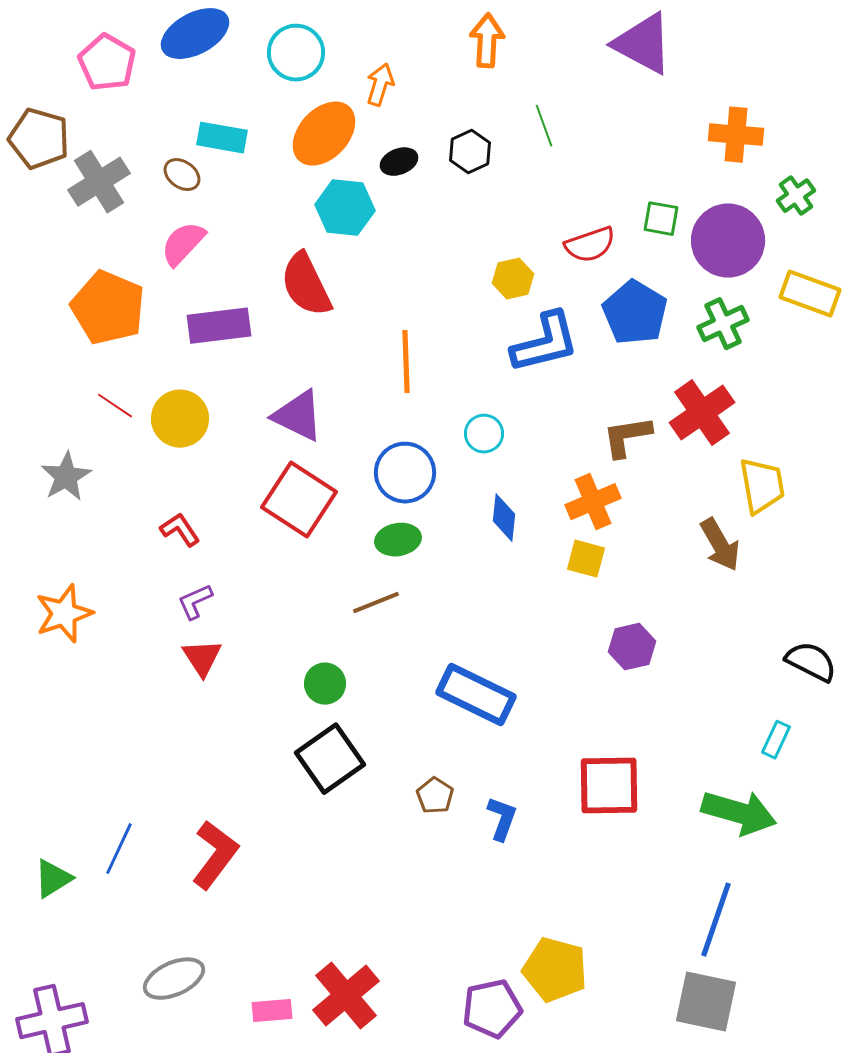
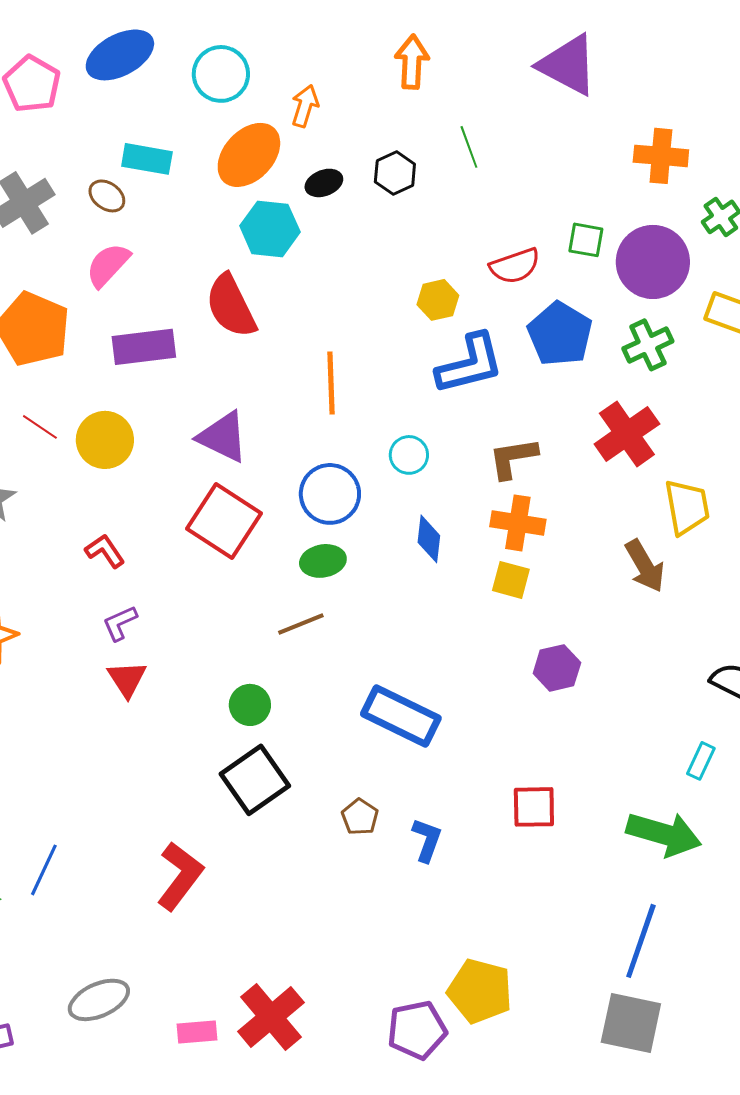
brown L-shape: (627, 437) -> (513, 458), moved
orange cross: (593, 502) -> (518, 523), turned 32
red square: (609, 786) -> (534, 807), size x0.7
red L-shape: (215, 855) -> (180, 876), moved

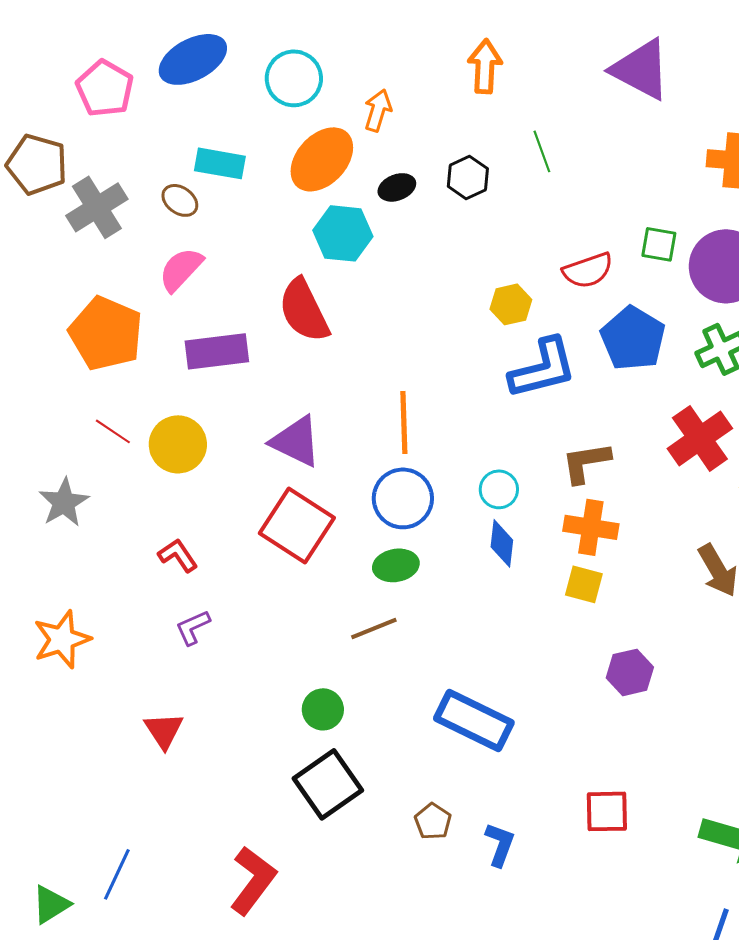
orange line: (331, 383) -> (404, 422), moved
cyan circle: (409, 455) -> (499, 489), moved
red triangle: (127, 679) -> (164, 730), moved

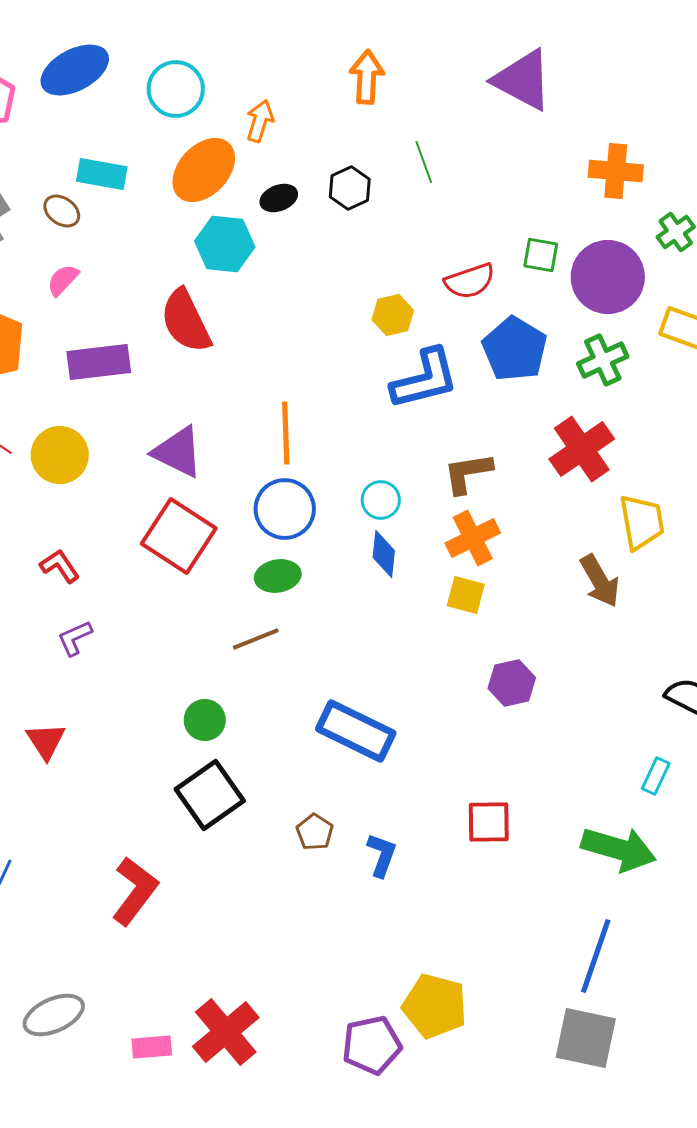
pink semicircle: (181, 269) -> (63, 280), size x0.7
orange cross: (591, 527) -> (473, 538), turned -36

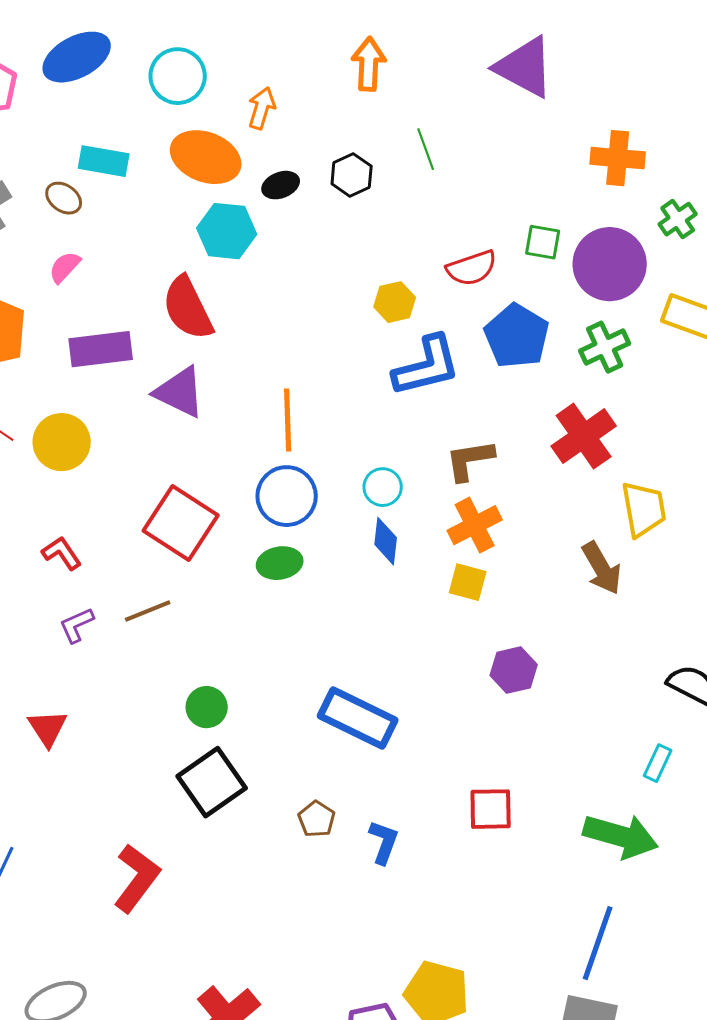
orange ellipse: (204, 170) -> (206, 157), turned 68
purple triangle: (178, 452) -> (180, 392), moved
brown line: (256, 639) -> (148, 611), moved

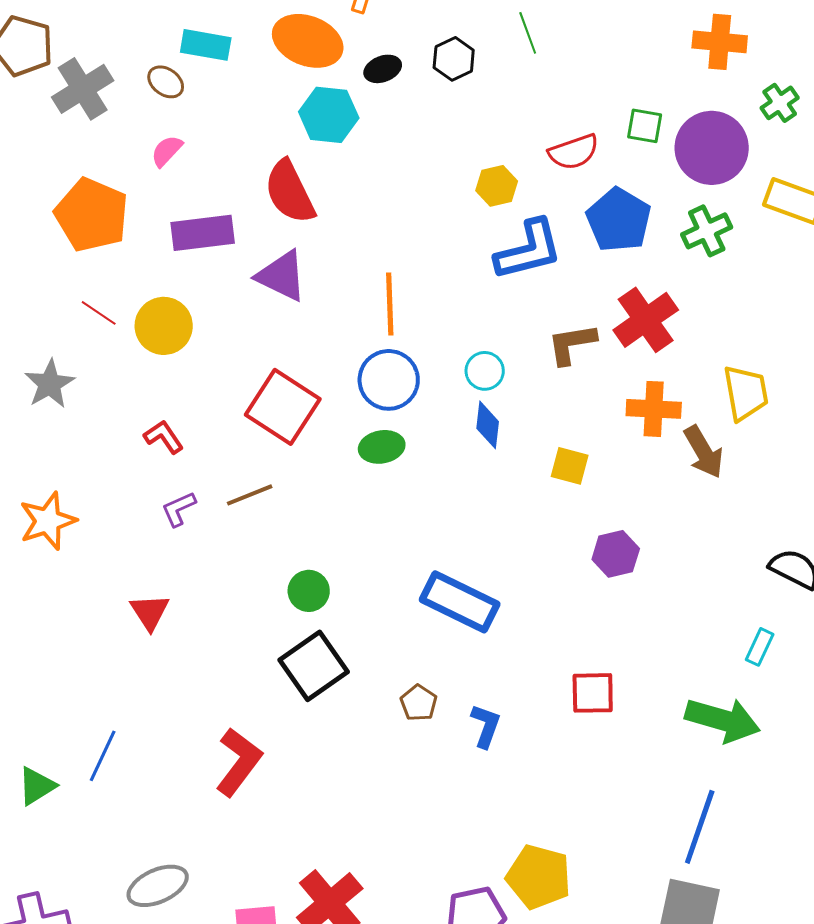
red cross: (584, 436) -> (646, 320), moved
orange cross: (475, 525) -> (654, 409), moved, turned 30

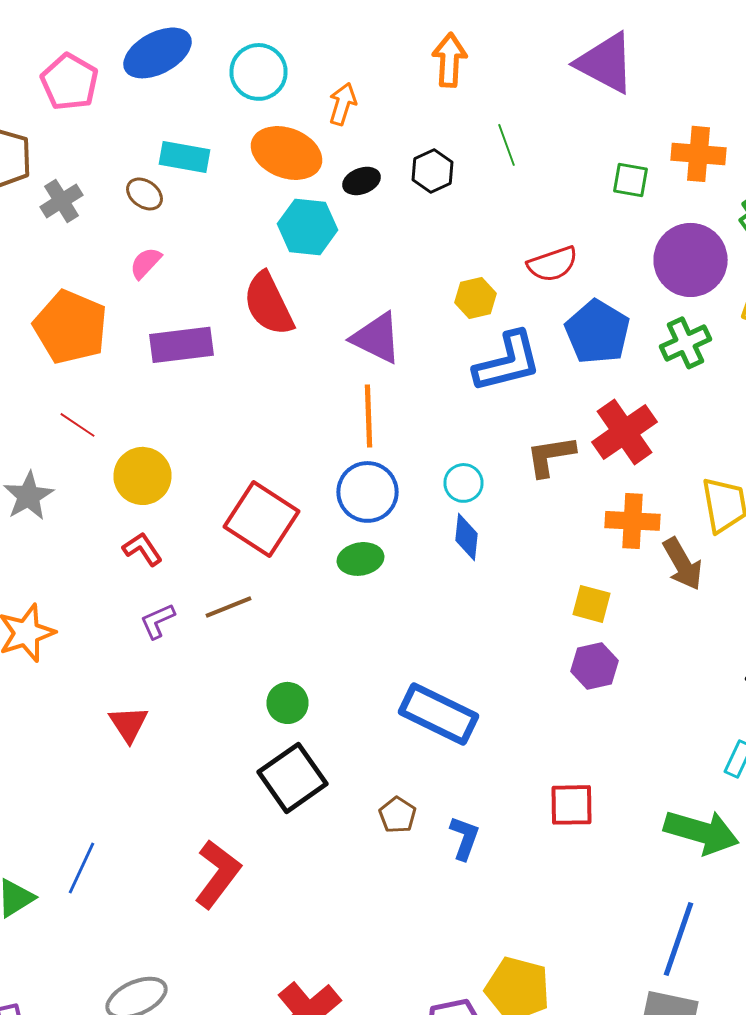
gray cross: (83, 89) -> (62, 201), size x0.7
green square: (645, 126) -> (630, 180), moved
purple triangle: (282, 276) -> (376, 338), moved
yellow circle: (164, 326) -> (142, 476), moved
yellow square: (570, 466) -> (592, 604), moved

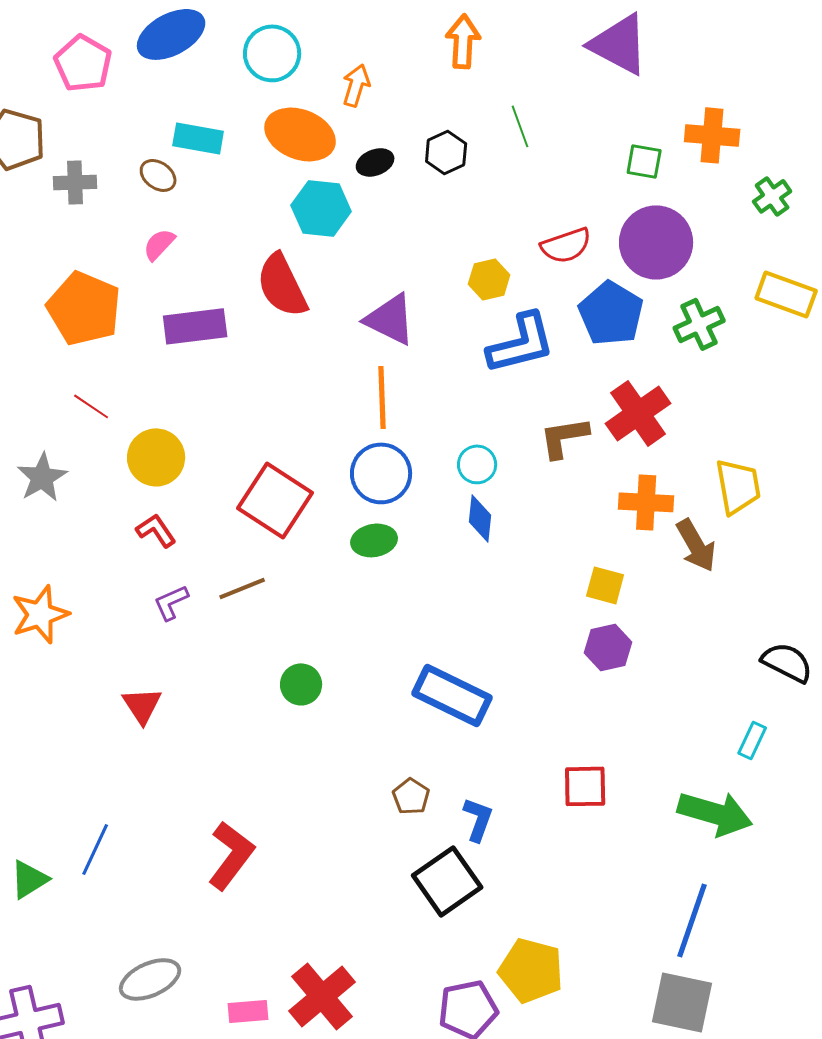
gray cross: (62, 201) -> (75, 182), turned 30
purple circle: (690, 260) -> (656, 242), moved
black square: (292, 778) -> (447, 881), moved

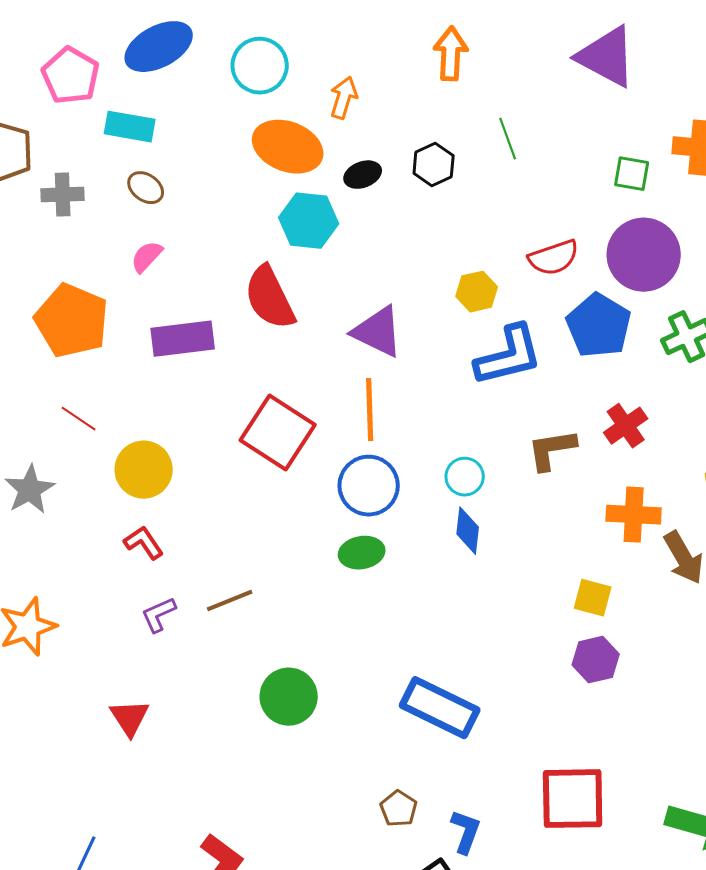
cyan rectangle: (198, 138) -> (130, 127), moved
red cross: (638, 413) -> (626, 426), size x0.7
red square: (275, 500) -> (278, 433), moved
green circle: (301, 684) -> (289, 697), size x1.4
red square: (585, 786) -> (573, 799), size x1.5

